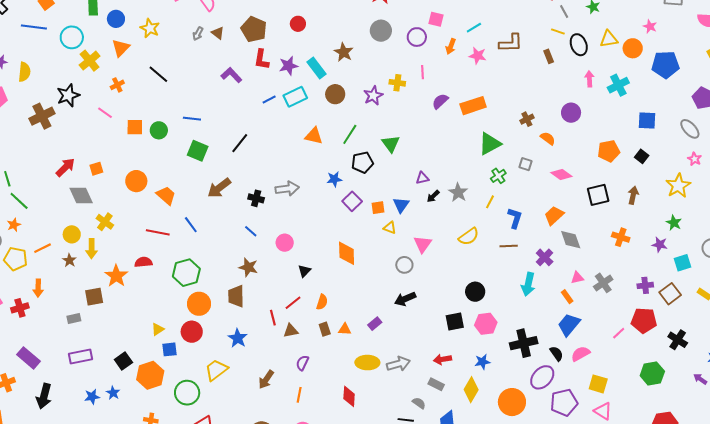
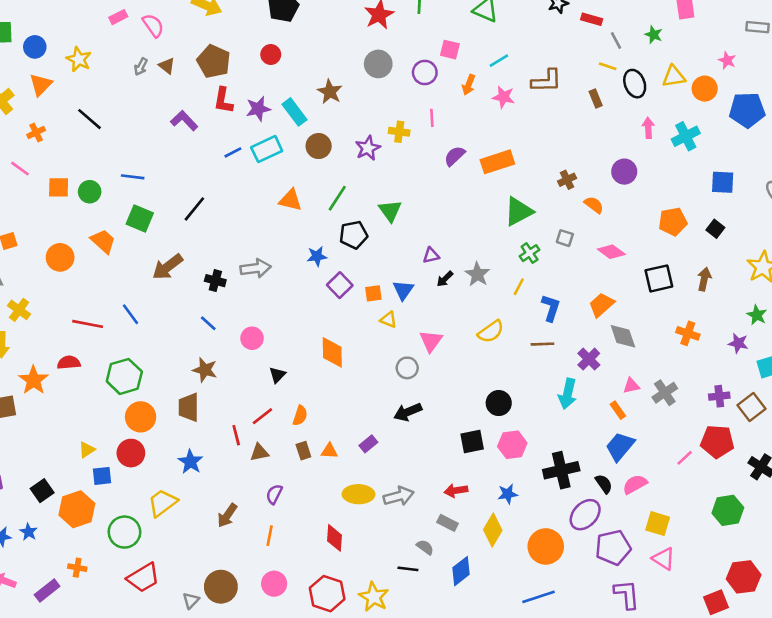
orange trapezoid: (166, 195) -> (103, 241), moved

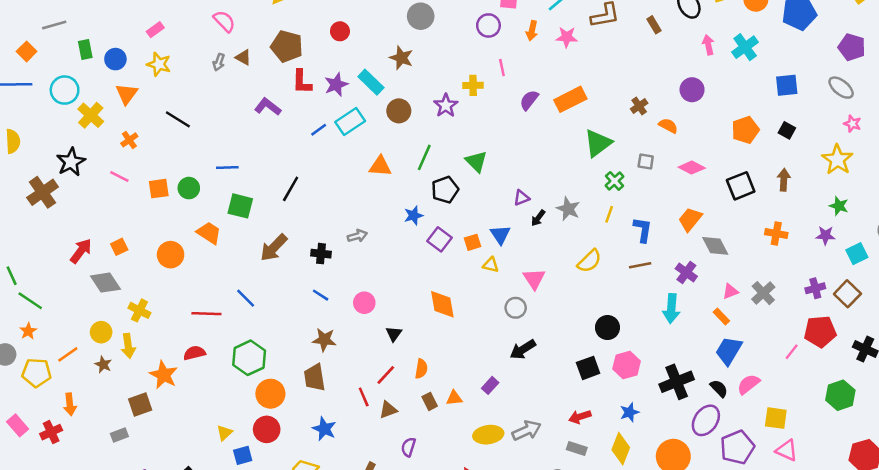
pink rectangle: (118, 17) -> (155, 30), moved
gray circle: (378, 64) -> (421, 16), moved
gray arrow: (256, 268) -> (357, 236), size x0.7

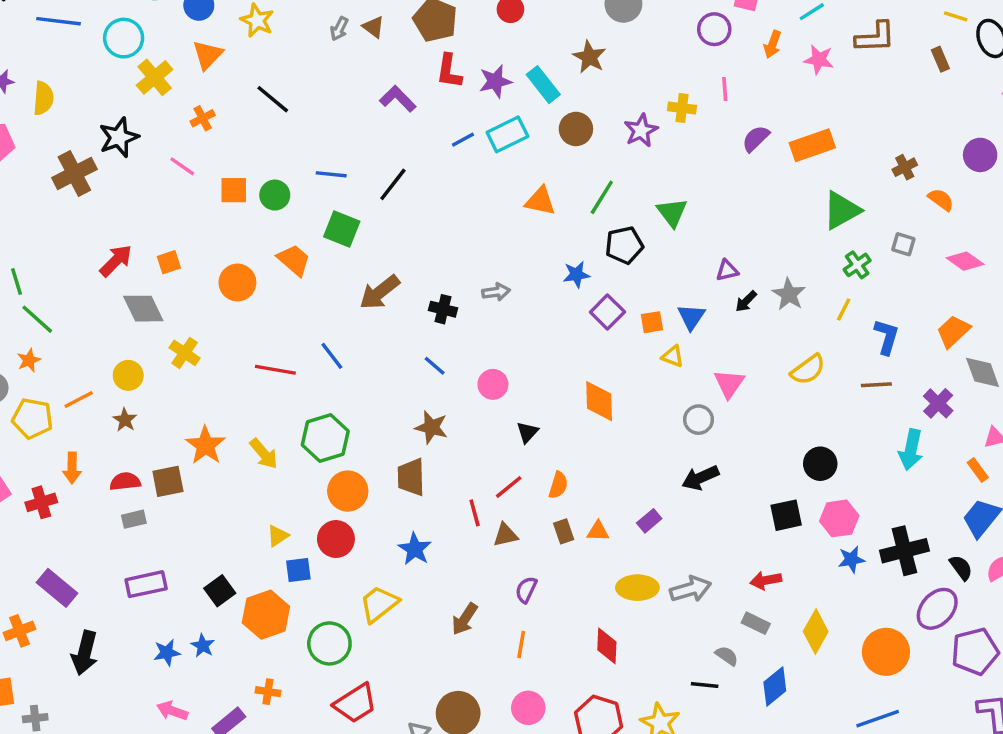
black line: (291, 189) -> (393, 184), moved
yellow arrow: (128, 346) -> (264, 454), moved, turned -40
red semicircle: (194, 353) -> (125, 482), moved
blue star: (629, 412) -> (851, 559), moved

